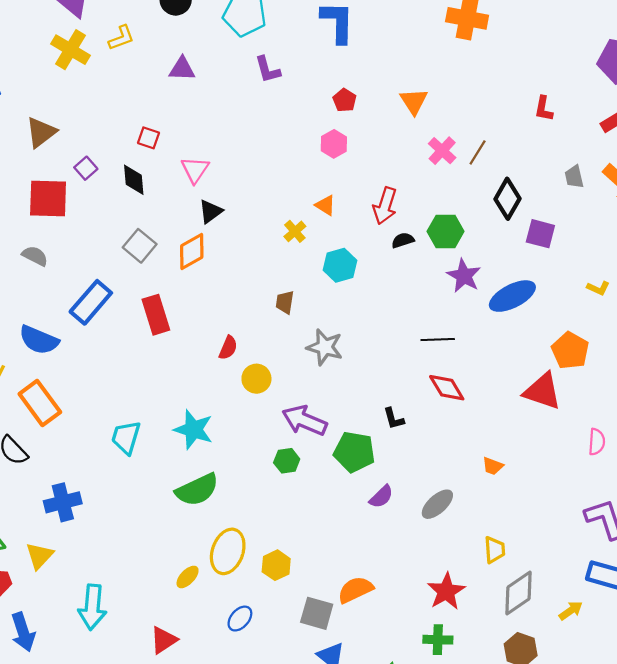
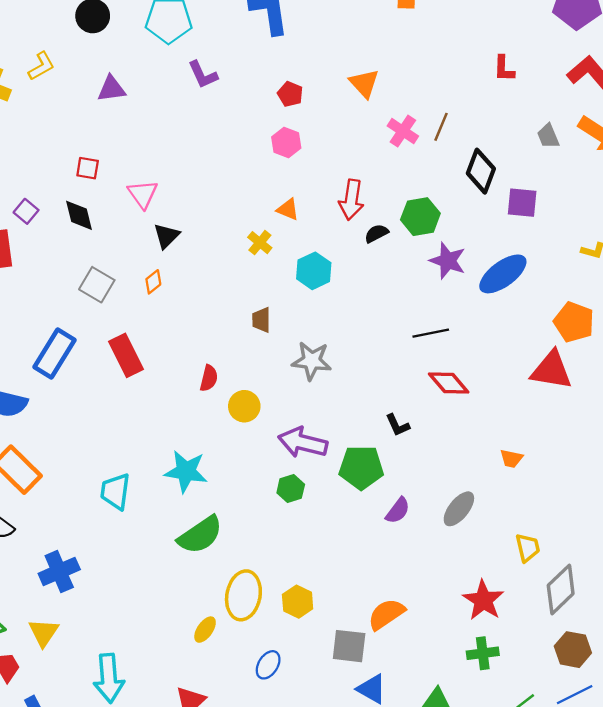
orange diamond: (192, 252) -> (153, 282), size x0.6

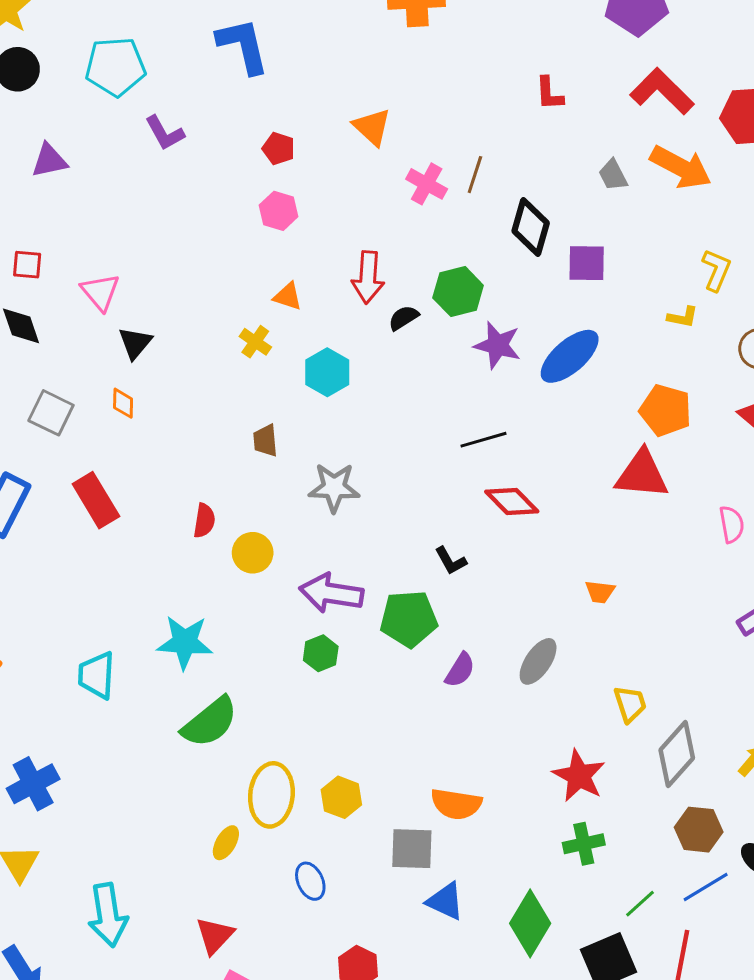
orange diamond: (153, 282) -> (123, 403), turned -45
orange semicircle: (386, 614) -> (456, 804), turned -132
blue ellipse: (268, 665) -> (310, 881), turned -52

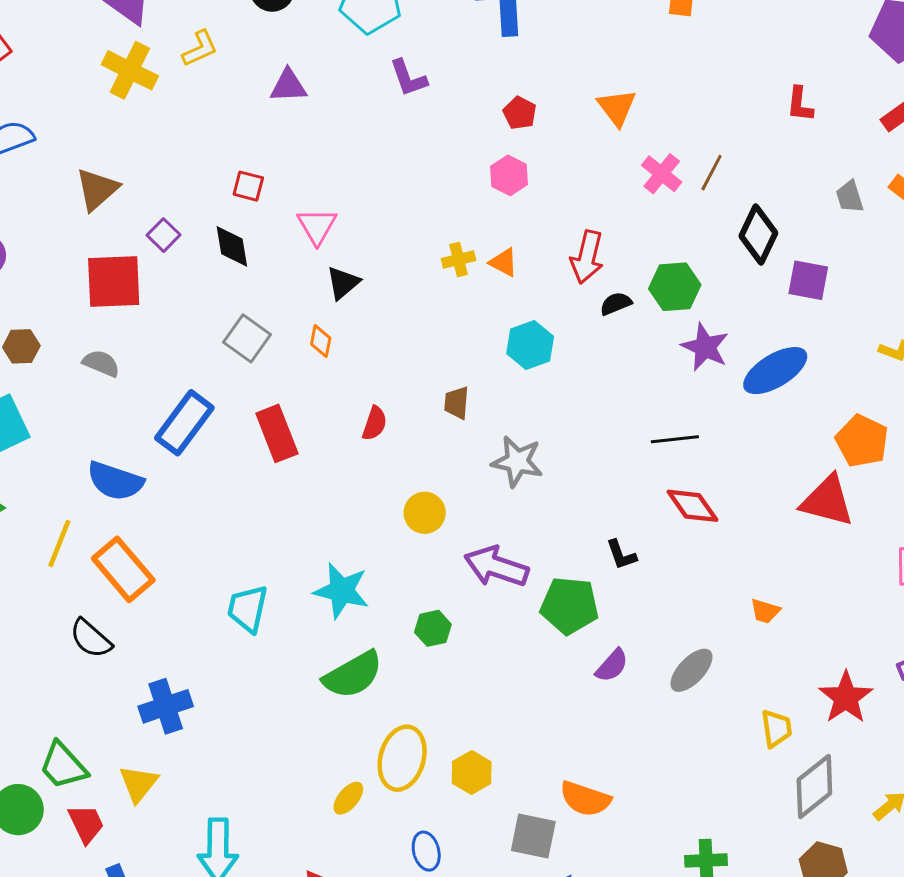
yellow cross: (255, 342) -> (459, 259), moved, turned 32
red semicircle: (204, 521) -> (375, 423), moved
green hexagon: (321, 653) -> (433, 628), moved
red star: (579, 776) -> (846, 698), moved

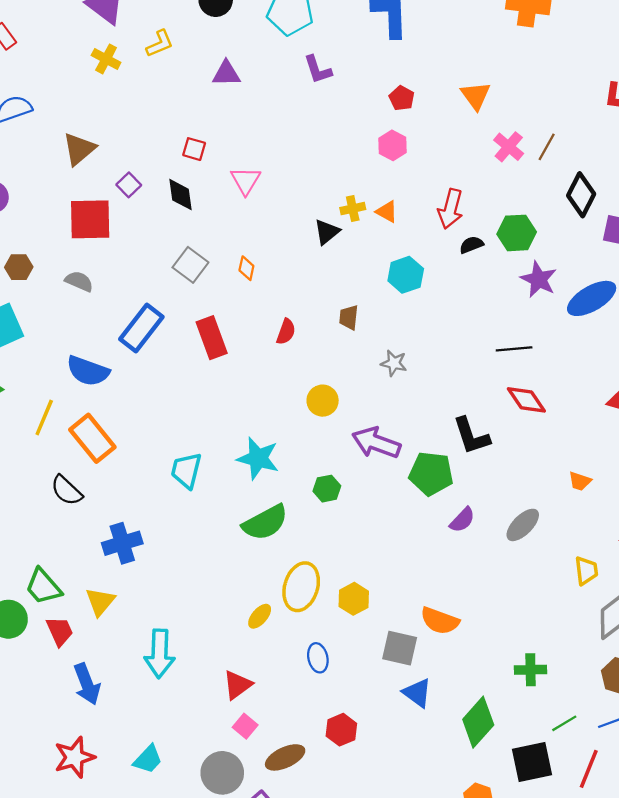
yellow cross: (130, 70) -> (106, 59), size x0.7
black triangle: (343, 283) -> (327, 232), moved
gray star: (517, 461) -> (394, 363), size x0.7
black L-shape: (621, 555) -> (471, 436), size x1.6

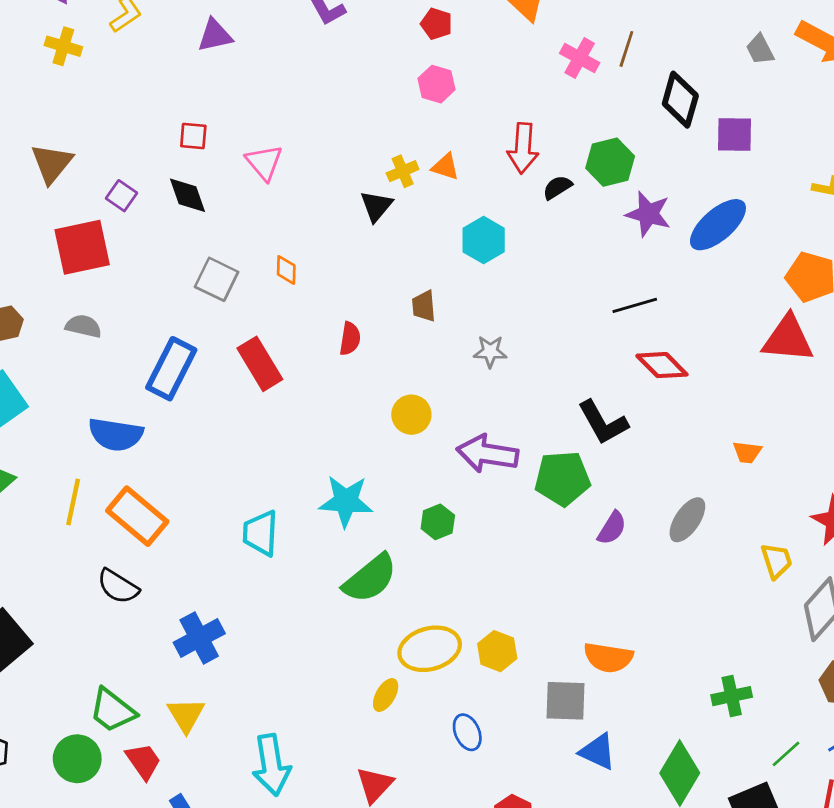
yellow ellipse: (301, 587) -> (430, 649), turned 69

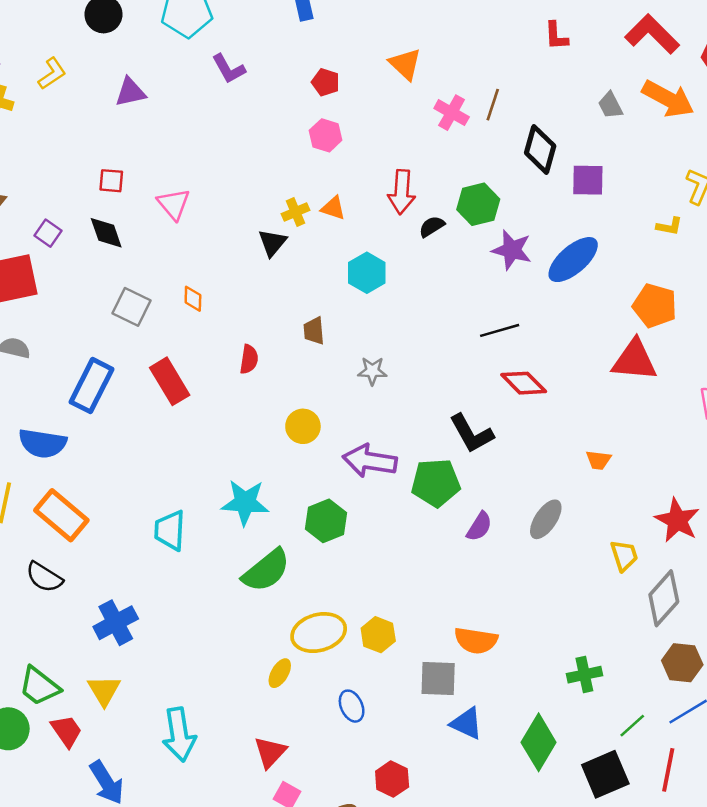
green hexagon: (438, 522) -> (326, 521), size x1.4

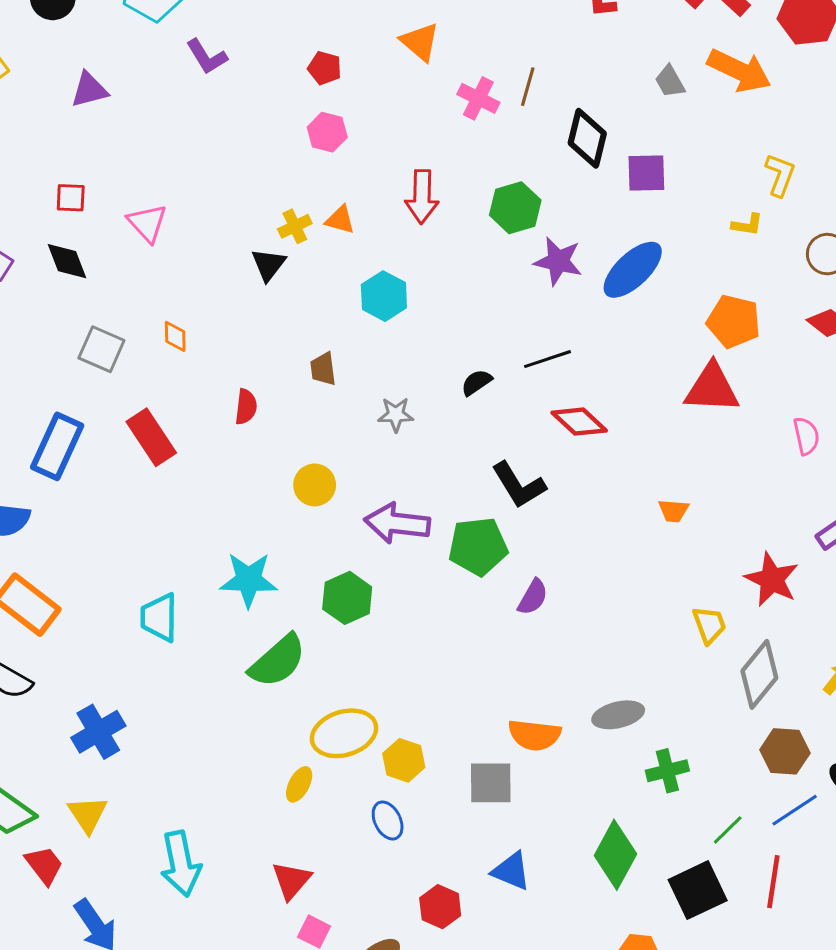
black semicircle: (432, 226) -> (477, 382), moved
gray ellipse: (546, 519) -> (618, 715), moved, turned 45
yellow hexagon: (378, 635) -> (404, 760), moved
blue triangle: (467, 723) -> (511, 871), moved

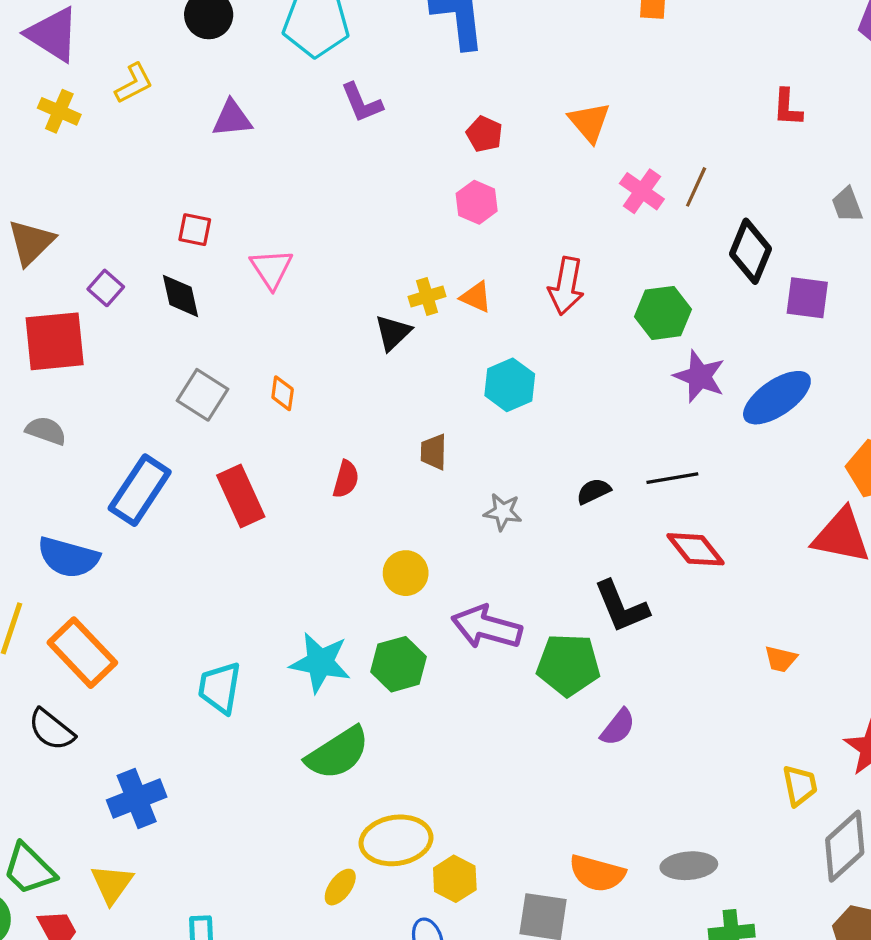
green hexagon: (347, 598) -> (399, 664), moved

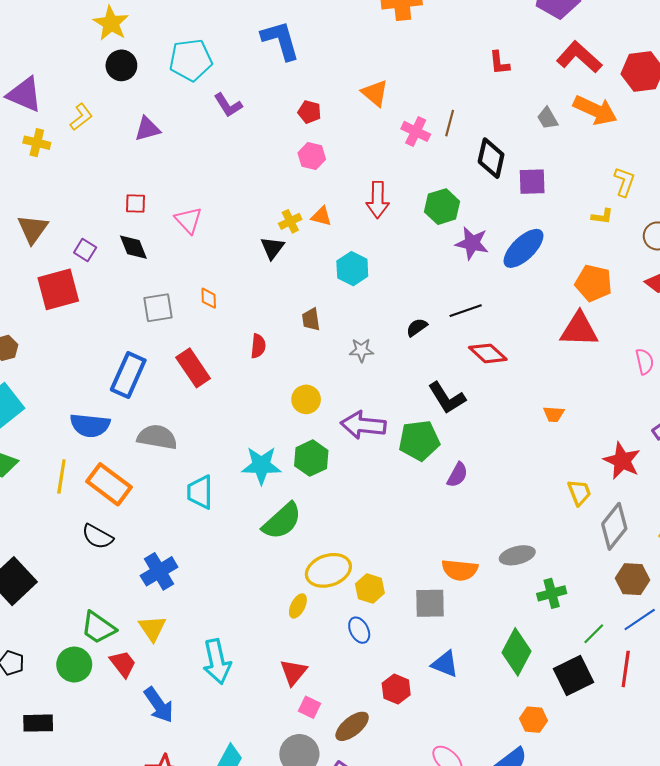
gray square: (203, 395) -> (158, 308), turned -32
gray semicircle: (46, 431) -> (157, 437), moved, size x1.5

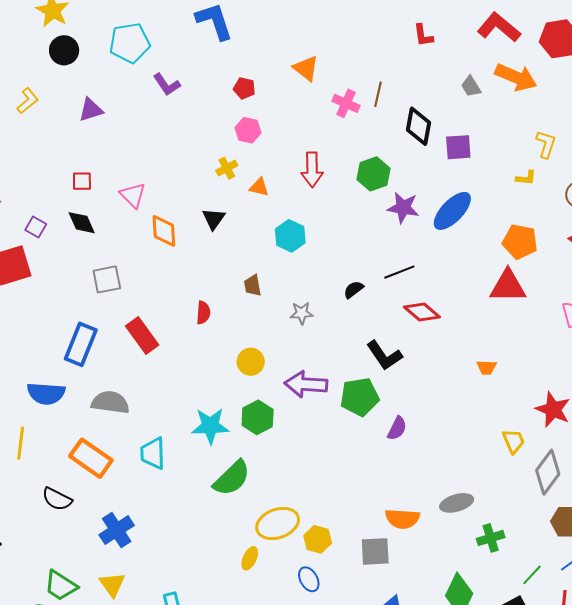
yellow cross: (290, 221) -> (227, 168), moved
orange diamond: (209, 298) -> (164, 231), moved, size x1.6
orange rectangle: (109, 484) -> (91, 458), moved

